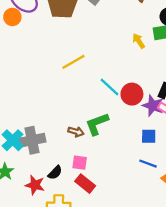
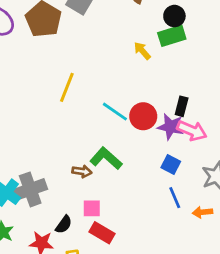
yellow line: (73, 62) -> (67, 87), turned -30
green L-shape: (97, 124) -> (106, 158), turned 70
blue square: (149, 136) -> (171, 164), turned 35
blue line: (148, 164) -> (175, 198), turned 54

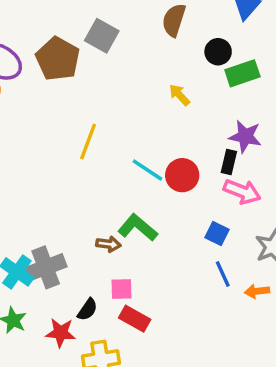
green rectangle: (172, 36) -> (242, 73), moved
purple star: (171, 127) -> (245, 136), moved

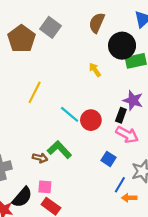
black circle: (218, 52) -> (122, 46), size x1.6
blue line: (223, 274) -> (120, 185), moved, turned 49
black semicircle: (87, 310) -> (22, 197), size x1.5

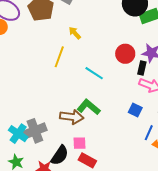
yellow arrow: (95, 70) -> (75, 33), moved
red circle: (91, 120) -> (125, 54), moved
brown arrow: (40, 158) -> (72, 117), size x1.6

